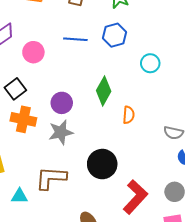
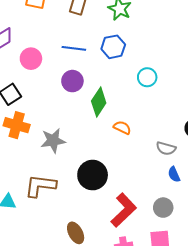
purple circle: (62, 103) -> (72, 81), moved
orange semicircle: (129, 115) -> (122, 128), turned -72

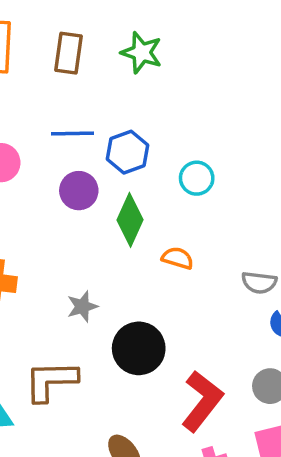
blue hexagon: (113, 47) -> (128, 152), moved
cyan circle: (147, 77) -> (197, 178), moved
gray star: (53, 141) -> (82, 306), moved, size x0.7

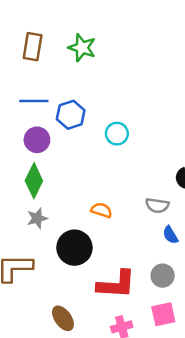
green diamond: (130, 220) -> (34, 181), moved
orange semicircle: (178, 258) -> (101, 210), moved
red L-shape: (202, 401) -> (116, 284), turned 54

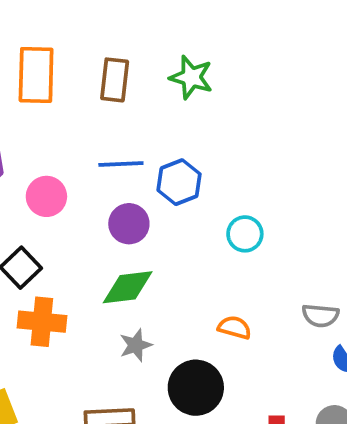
cyan circle: (117, 134) -> (245, 234), moved
green diamond: (34, 181) -> (128, 287), turned 60

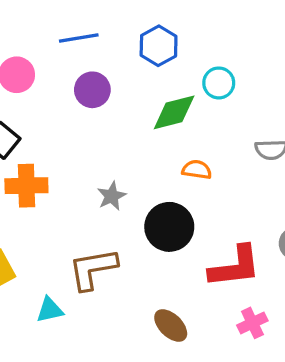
blue hexagon: (179, 182) -> (159, 46), moved
cyan circle: (245, 234) -> (219, 83), moved
green diamond: (128, 287) -> (174, 112), moved

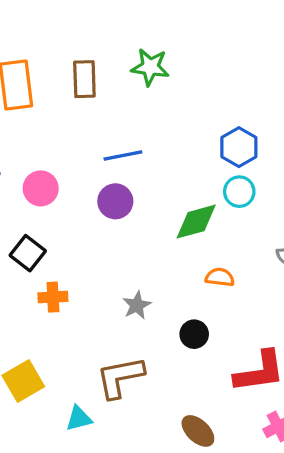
blue line: (79, 38) -> (123, 156), moved
blue hexagon: (159, 46) -> (239, 147), moved
orange cross: (26, 186) -> (53, 297), size x0.7
black circle: (169, 227) -> (194, 334), size x0.6

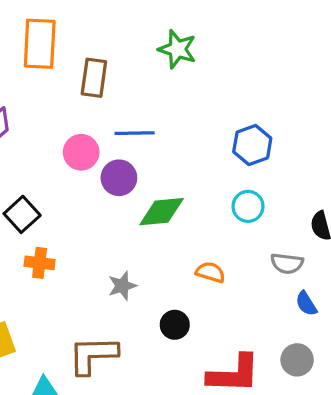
brown rectangle: (84, 79) -> (94, 78), moved
pink circle: (41, 188) -> (81, 152), moved
cyan circle: (239, 192) -> (248, 206), moved
green diamond: (196, 222) -> (162, 212), moved

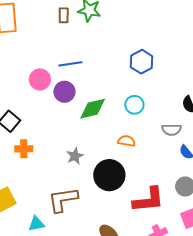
brown rectangle: (94, 78) -> (64, 15), moved, size x0.7
cyan circle: (248, 206) -> (134, 105), moved
black circle: (175, 325) -> (109, 175), size x1.8

